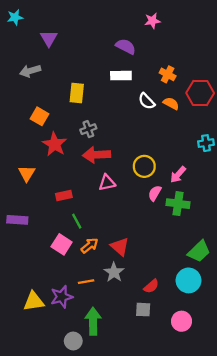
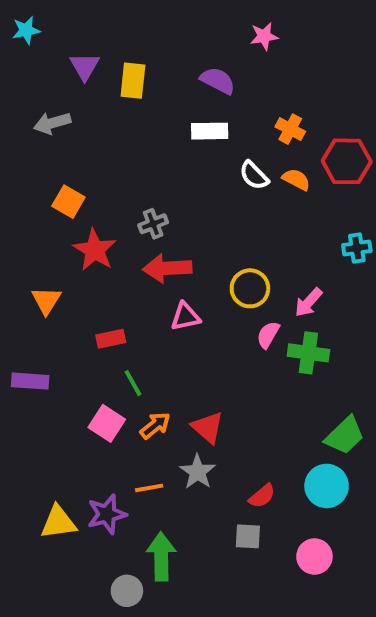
yellow rectangle: (77, 93) -> (133, 81), moved

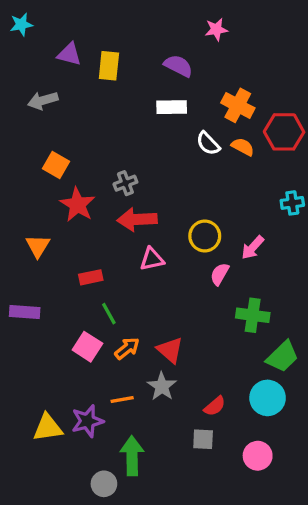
purple triangle: (85, 67) -> (69, 54), turned -45
orange cross: (290, 129) -> (238, 105), size x1.4
green cross: (308, 353) -> (253, 315), moved

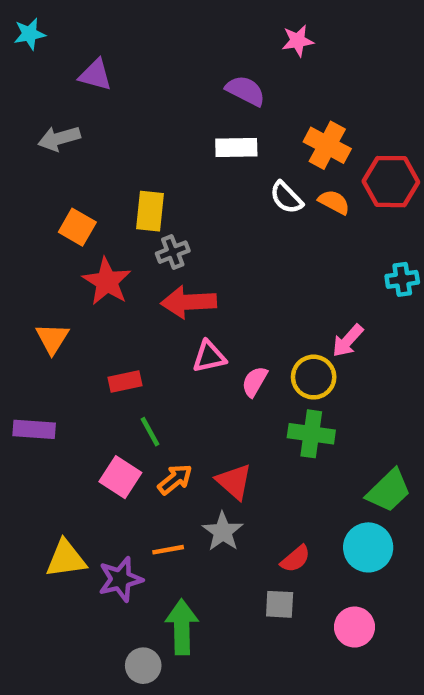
yellow rectangle: (109, 66) -> (150, 211), moved
yellow circle: (205, 236) -> (314, 377), moved
pink semicircle: (220, 274) -> (255, 382), moved
green cross: (253, 315) -> (311, 434), moved
yellow triangle: (48, 428) -> (66, 559), moved

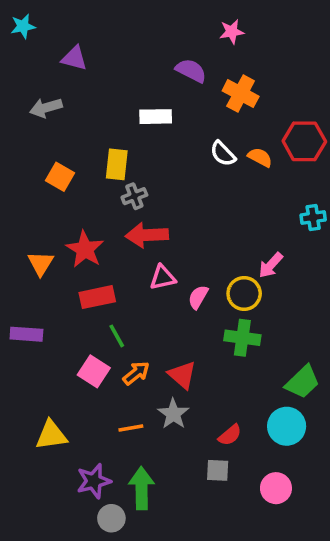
orange cross: (327, 145) -> (241, 94), moved
white rectangle: (236, 148) -> (156, 117), moved
red star: (107, 282) -> (85, 249), moved
red rectangle: (125, 382) -> (97, 297), size x1.4
purple star: (120, 579) -> (94, 481), moved

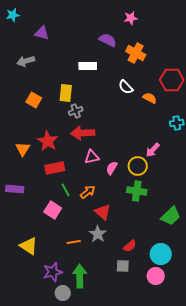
orange semicircle: (260, 157) -> (150, 98), moved
orange arrow: (136, 373) -> (88, 192), moved
cyan circle: (287, 426) -> (161, 254), moved
yellow triangle: (51, 435) -> (29, 246), turned 42

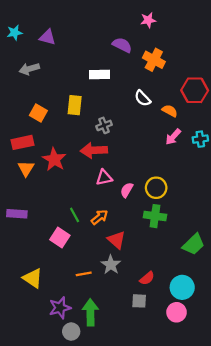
cyan star: (13, 15) -> (15, 33), moved
gray cross: (76, 111) -> (104, 125), moved
pink arrow: (153, 150) -> (173, 137), moved
red rectangle: (55, 168) -> (23, 142), moved

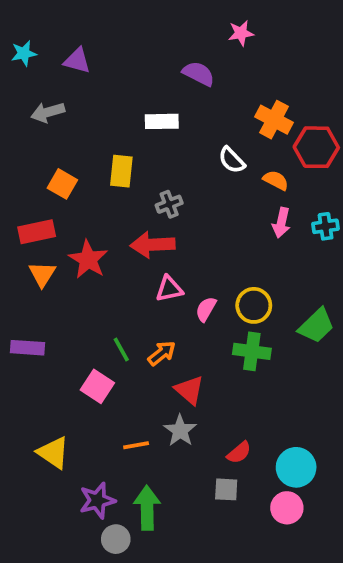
orange cross: (154, 60) -> (274, 120), moved
pink arrow: (173, 137) -> (281, 223), turned -30
green trapezoid: (193, 244) -> (316, 326), moved

